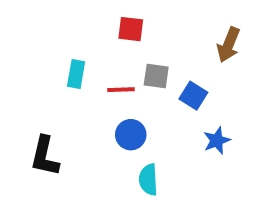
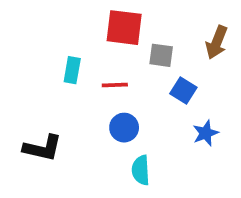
red square: (131, 29) -> (124, 28), size x1.5
gray square: (156, 76) -> (161, 55), moved
black L-shape: (45, 156) -> (43, 148), turned -90

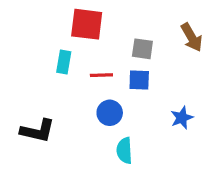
red square: (124, 28) -> (87, 24), moved
brown arrow: (217, 42) -> (192, 37), turned -52
blue square: (183, 91) -> (139, 80), moved, turned -30

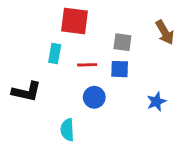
black L-shape: (38, 131) -> (26, 92), moved
cyan semicircle: (124, 150) -> (67, 130), moved

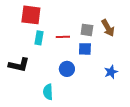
red square: (74, 21) -> (31, 15), moved
brown arrow: (165, 32) -> (108, 28), moved
red line: (87, 65) -> (63, 37), moved

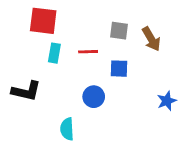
gray square: (87, 30) -> (119, 31), moved
blue star: (111, 72) -> (167, 101), moved

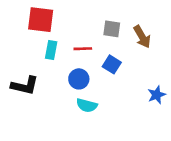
blue square: (119, 69) -> (112, 64), turned 30
blue circle: (94, 97) -> (79, 79), moved
cyan semicircle: (67, 129) -> (87, 105), moved, turned -72

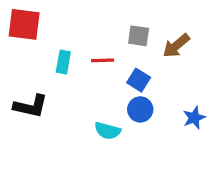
red square: (41, 20) -> (24, 24), moved
brown arrow: (142, 37) -> (176, 46), turned 80
blue circle: (79, 79) -> (140, 109), moved

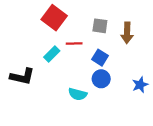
red square: (24, 24) -> (54, 18), moved, turned 30
brown arrow: (176, 46) -> (127, 33), turned -48
cyan rectangle: (63, 62) -> (52, 54), moved, turned 35

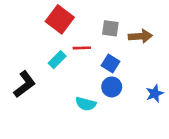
brown arrow: (127, 33) -> (140, 36), turned -96
black L-shape: (22, 76) -> (25, 84), turned -50

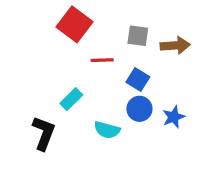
cyan rectangle: (57, 60) -> (71, 99), moved
black L-shape: (25, 84) -> (44, 133), moved, turned -32
blue star: (155, 93) -> (174, 117), moved

